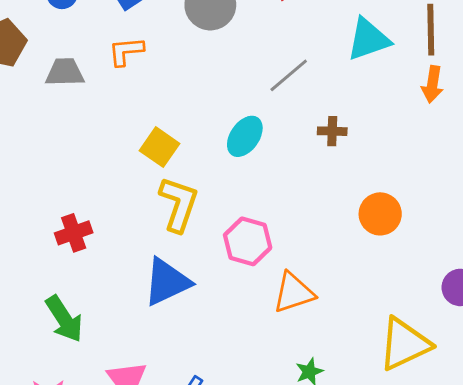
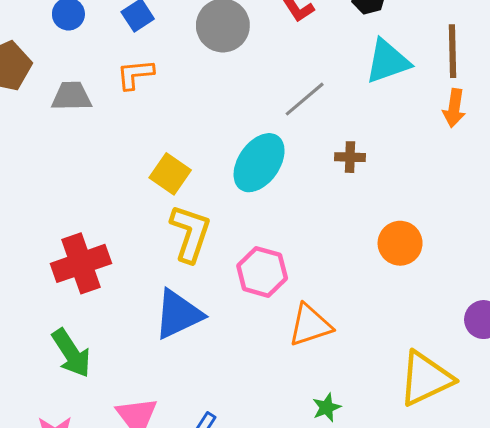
cyan ellipse: (245, 136) -> (259, 163), size x1.4
red cross: (74, 233) -> (81, 263), size x1.5

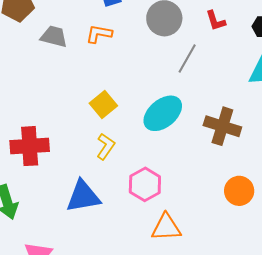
gray line: (305, 99) -> (187, 59), moved, turned -36
brown cross: (350, 157) -> (222, 126), size x1.8
yellow L-shape: (190, 233) -> (106, 146), size x0.7

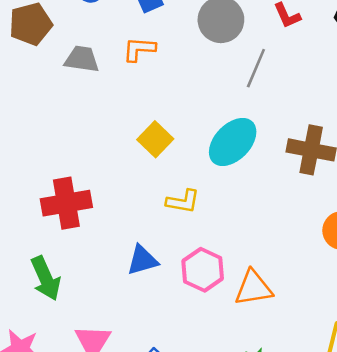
yellow L-shape: (106, 146) -> (183, 201), moved, turned 72
pink hexagon: (145, 184) -> (203, 270), moved
blue triangle: (83, 196) -> (142, 260), size x0.7

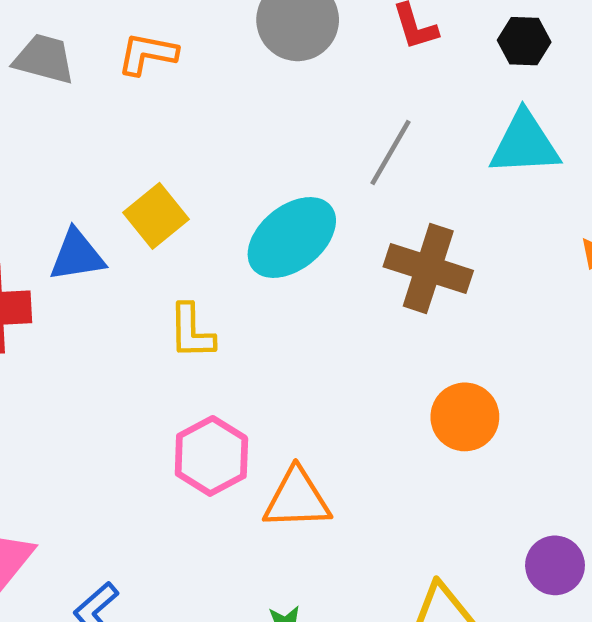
gray line: (256, 68) -> (391, 153), moved
yellow L-shape: (183, 201) -> (191, 331), turned 72
blue triangle: (142, 260) -> (77, 255), moved

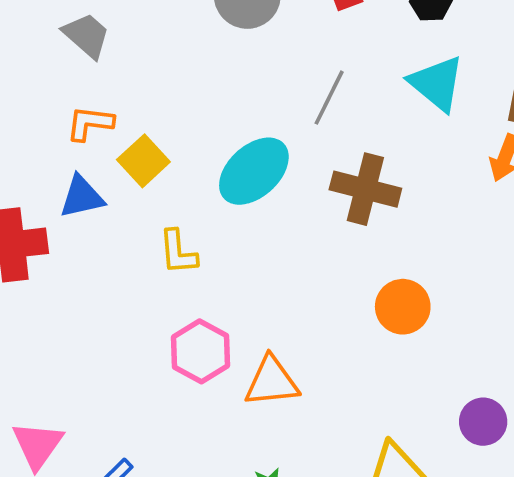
orange L-shape: (147, 54) -> (90, 123), moved
gray trapezoid: (44, 59) -> (87, 35), moved, turned 30
cyan triangle: (525, 144) -> (437, 83), turned 46

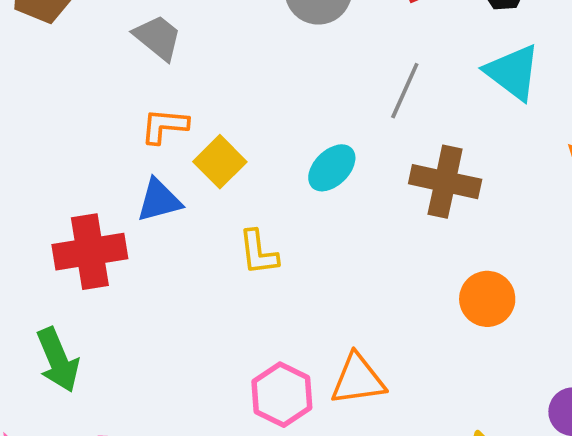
cyan ellipse: (254, 171) -> (332, 168), size x0.7
pink hexagon: (201, 351) -> (282, 395), moved

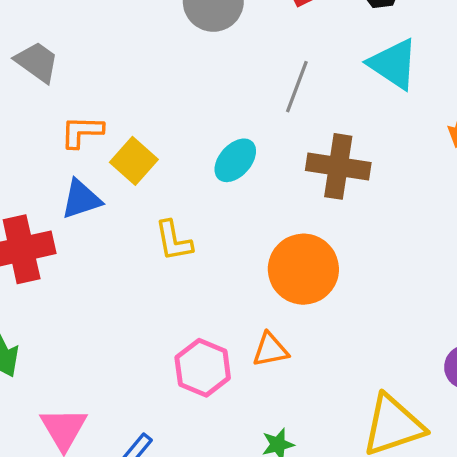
gray trapezoid: (158, 37) -> (37, 62), moved
orange circle: (487, 299) -> (303, 269), moved, size x1.4
orange triangle: (358, 379) -> (270, 350), size x0.7

